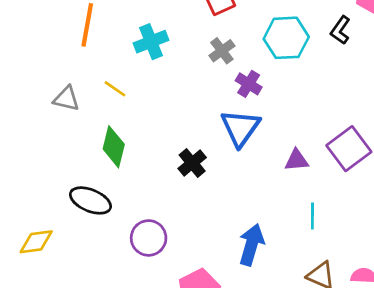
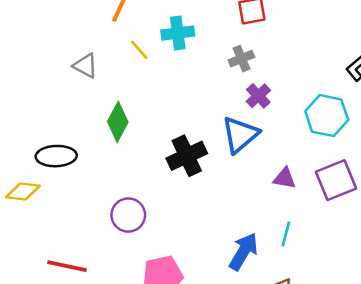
cyan hexagon: (286, 38) -> (327, 116), moved
yellow line: (115, 89) -> (139, 50), moved
black cross: (192, 163) -> (187, 156), size x1.4
black ellipse: (90, 200) -> (56, 156), moved, turned -39
blue arrow: (251, 245) -> (243, 251), moved

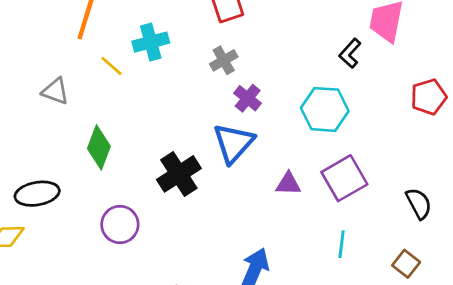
purple circle: (128, 215) -> (120, 224), moved
cyan line: (286, 234) -> (342, 244), moved

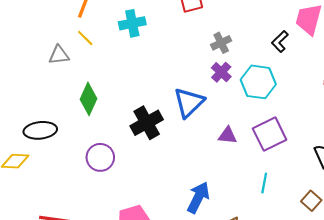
gray cross: (224, 60) -> (221, 43), moved
yellow line: (111, 66) -> (85, 38), moved
gray triangle: (55, 91) -> (59, 55), turned -30
purple cross: (248, 98) -> (221, 72), moved

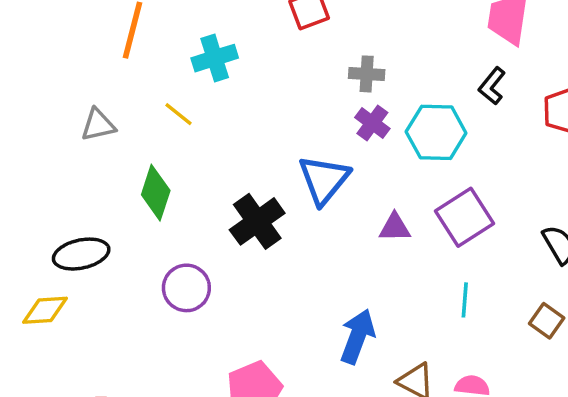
yellow line: (85, 38) -> (179, 114), moved
black L-shape: (280, 41) -> (492, 86), moved
gray cross: (221, 43) -> (367, 74), turned 36

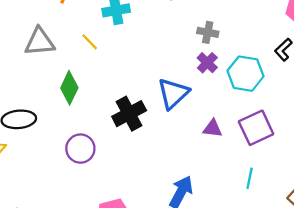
gray triangle: (98, 125) -> (40, 42), size x1.4

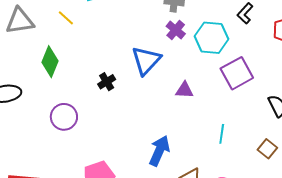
black cross: (129, 114) -> (107, 82), size x0.6
purple square: (256, 128) -> (237, 73), moved

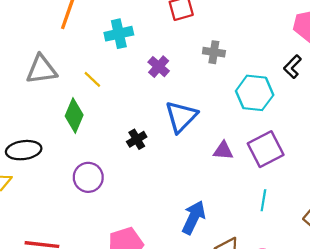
yellow line: (66, 18) -> (92, 79), moved
purple cross: (176, 30) -> (159, 67), moved
purple square: (237, 73) -> (266, 149), moved

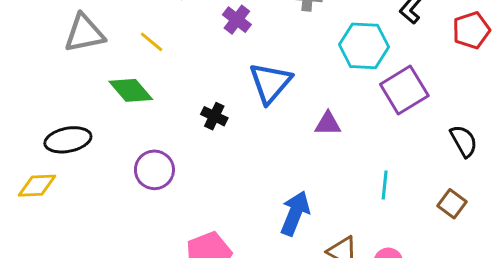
green diamond: (74, 115) -> (131, 90), turned -60
black cross: (137, 139) -> (214, 116), turned -30
purple square: (266, 149) -> (404, 90), moved

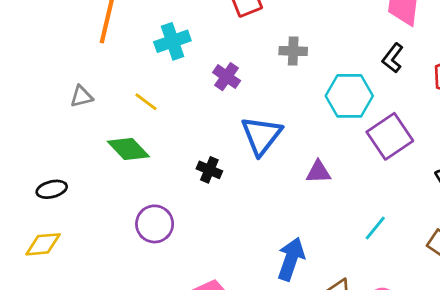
gray triangle: (84, 33) -> (81, 96), size x0.6
black ellipse: (68, 140) -> (52, 189), moved, size x0.7
cyan line: (385, 185) -> (375, 228), turned 36

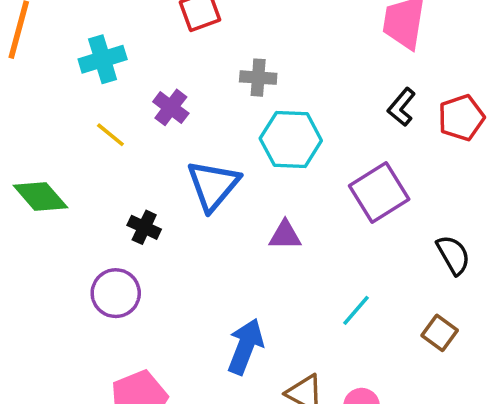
black L-shape: (393, 58) -> (402, 107), moved
cyan hexagon: (349, 96) -> (291, 140), moved
yellow line: (146, 102) -> (110, 135), moved
purple circle: (155, 224) -> (116, 293), moved

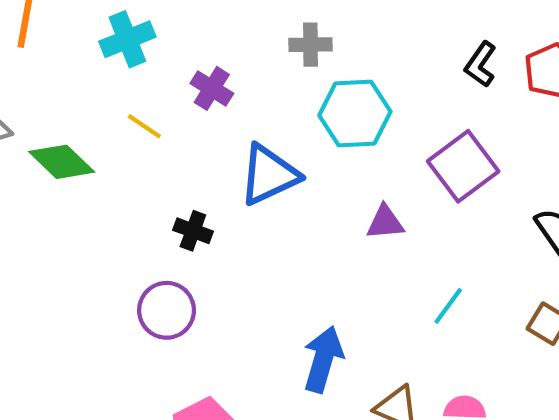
blue triangle: (213, 185) -> (269, 175), turned 30
green diamond: (40, 196) -> (62, 162), moved
purple triangle: (285, 235) -> (385, 222), moved

